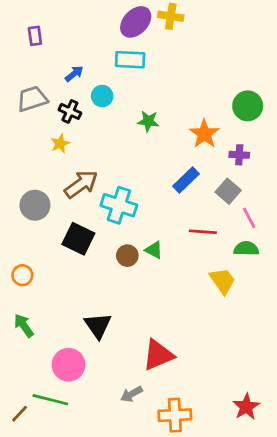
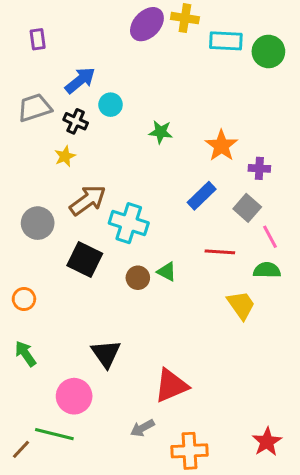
cyan rectangle: (130, 60) -> (226, 41), moved
blue arrow: (74, 74) -> (80, 80), size x1.5
green circle: (248, 106) -> (268, 51), moved

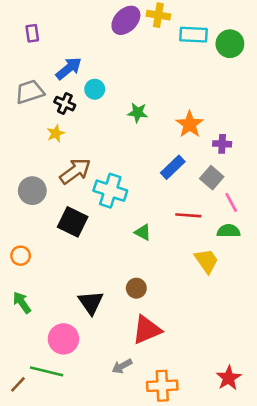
brown circle: (138, 278) -> (136, 288), moved

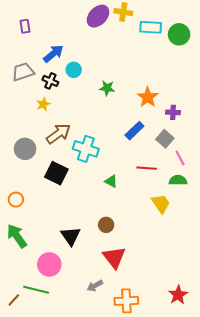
green arrow: (22, 302) -> (17, 236), size x1.4
red triangle: (147, 330) -> (114, 257), turned -45

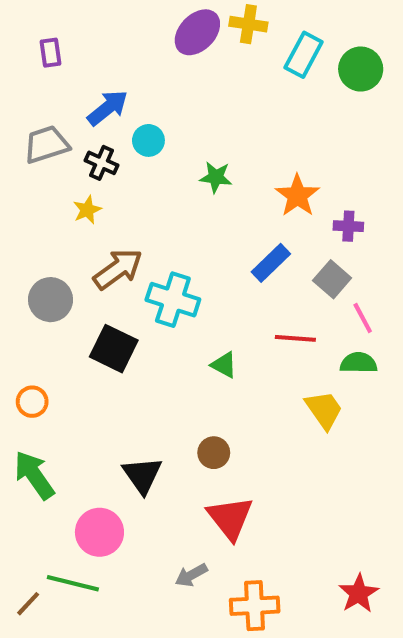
cyan rectangle: (151, 27) -> (304, 55), turned -65

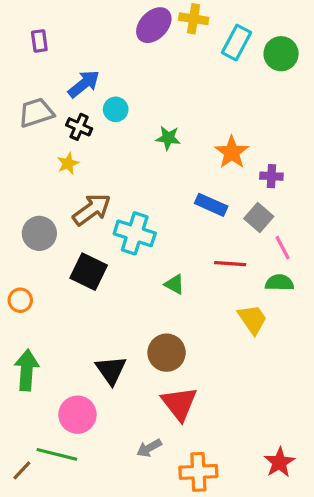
blue rectangle: (271, 263) -> (211, 205), turned 68
orange circle: (32, 402) -> (20, 300), moved
brown circle: (214, 453) -> (167, 353), size x1.5
green arrow: (34, 475) -> (27, 370), turned 39

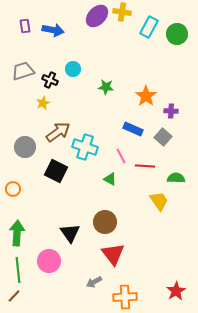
blue arrow: (84, 84) -> (53, 30), moved, turned 50
pink line: (283, 248) -> (121, 156), moved
green line: (57, 454) -> (18, 270), moved, turned 70

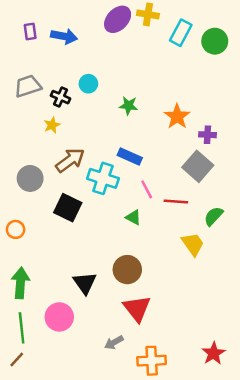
blue rectangle: (133, 129) -> (130, 157), moved
gray square: (163, 137) -> (198, 166), size x1.4
green semicircle: (176, 178) -> (214, 216), turned -48

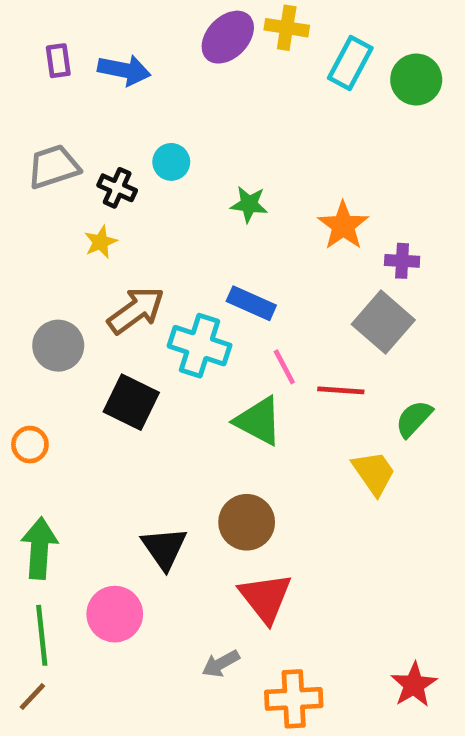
green triangle: (133, 217) -> (258, 421), size x1.6

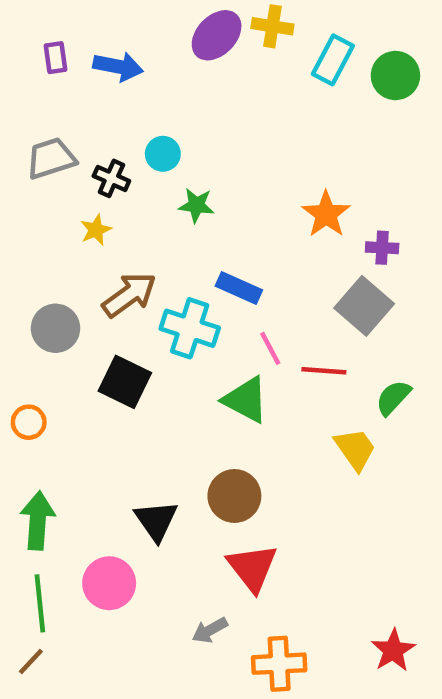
green star: (249, 204) -> (196, 205), moved

